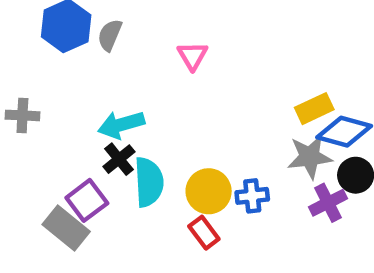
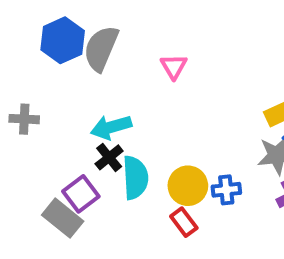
gray semicircle: (110, 35) -> (101, 48), size x1.6

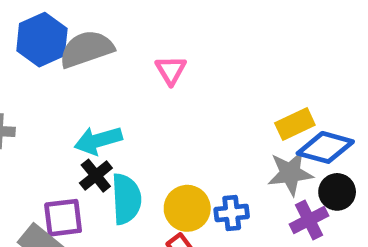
gray semicircle: (101, 48) -> (86, 49), turned 48
purple square: (81, 194) -> (63, 218), turned 30

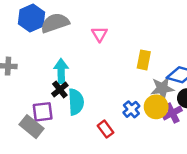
yellow rectangle: (295, 124) -> (144, 60), moved, turned -54
cyan arrow: (98, 140) -> (61, 71), turned 105
yellow circle: (187, 208) -> (156, 107), moved
blue cross: (232, 213) -> (131, 109), turned -35

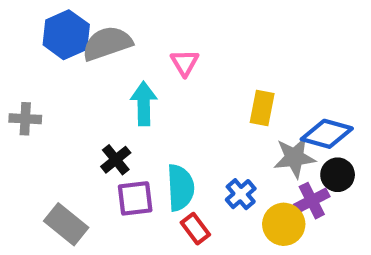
cyan arrow: (61, 71) -> (144, 104), moved
cyan semicircle: (76, 102) -> (180, 188), moved
yellow circle: (156, 107) -> (284, 224), moved
purple square: (43, 112) -> (135, 198), moved

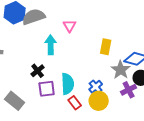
gray star: (295, 158) -> (121, 70), turned -30
yellow circle: (284, 224) -> (99, 101), moved

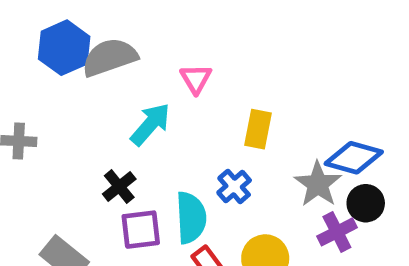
cyan arrow: (51, 45) -> (150, 124), turned 42
yellow rectangle: (106, 47) -> (258, 129), moved
blue cross: (96, 87) -> (234, 186), moved

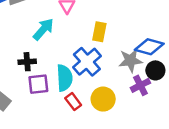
gray star: (318, 184) -> (130, 60), turned 30
black cross: (119, 186) -> (27, 62), turned 35
blue cross: (234, 186) -> (87, 62), size x1.6

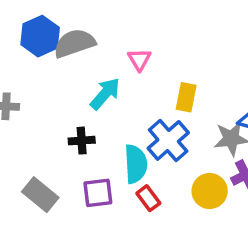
purple square: (38, 84) -> (98, 193), moved
yellow circle: (103, 99) -> (210, 191), moved

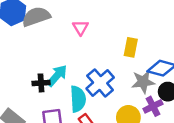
cyan arrow: (105, 94) -> (57, 76), moved
yellow rectangle: (186, 97) -> (131, 47), moved

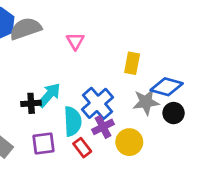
purple cross: (153, 106) -> (103, 127), moved

